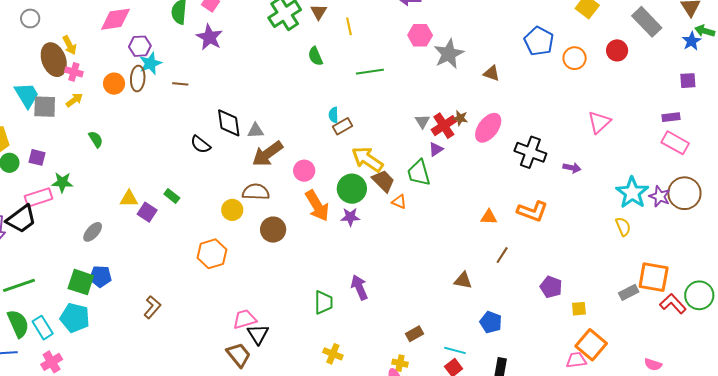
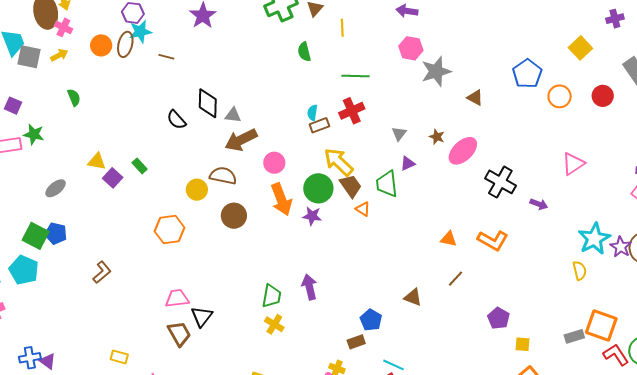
red cross: (444, 126) -> (352, 111), moved
pink trapezoid: (245, 319) -> (177, 298), moved
blue pentagon: (491, 322) -> (371, 320), moved
yellow cross: (333, 354) -> (274, 324), moved

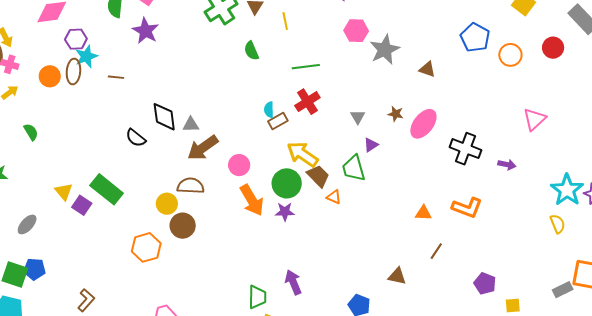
yellow triangle: (97, 161) -> (64, 192), turned 48
green rectangle: (140, 166) -> (107, 189), size x2.0
brown circle: (234, 216) -> (183, 226), moved

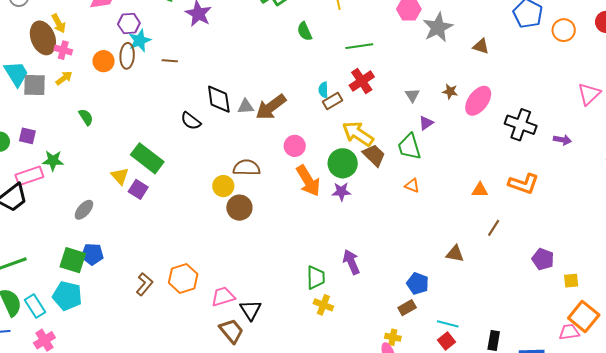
brown arrow: (203, 148) -> (271, 107), moved
green rectangle: (107, 189) -> (147, 158), moved
orange triangle: (334, 197) -> (412, 186), moved
orange hexagon: (146, 247) -> (183, 278), moved

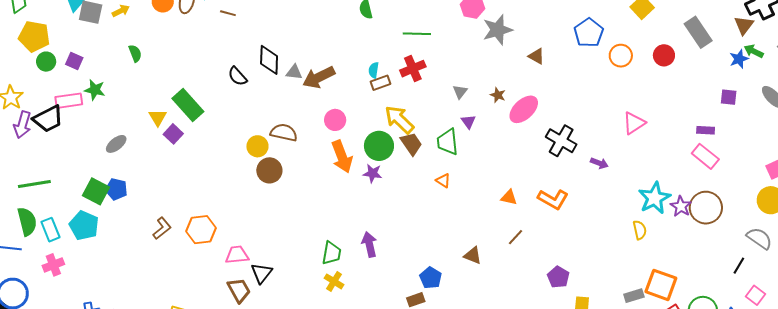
purple triangle: (426, 123) -> (468, 122), turned -42

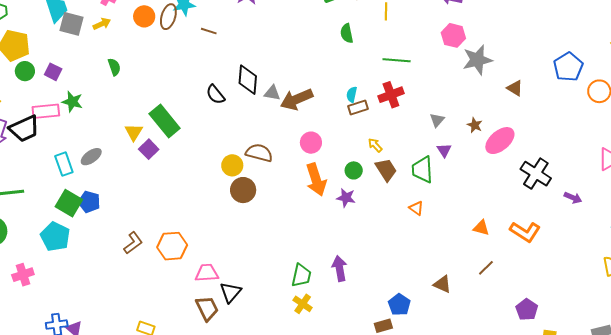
yellow arrow: (399, 120) -> (375, 145), size x0.5
green circle: (379, 146) -> (354, 170), size x0.6
cyan rectangle: (50, 230) -> (64, 164), moved

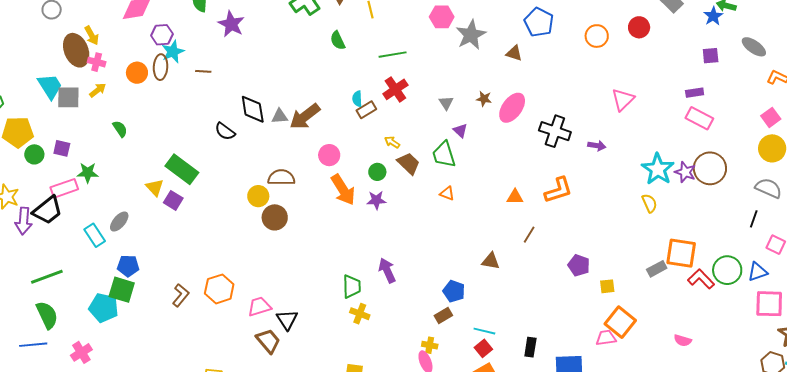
blue pentagon: (568, 67) -> (539, 22), moved
green square: (69, 203) -> (122, 290), moved
orange L-shape: (525, 232) -> (558, 190), turned -36

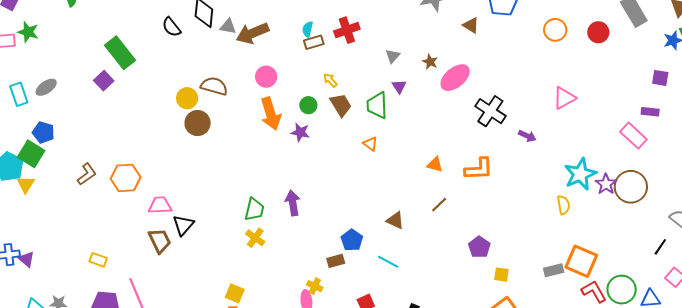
purple rectangle: (695, 93) -> (650, 112), moved
yellow triangle: (155, 187) -> (26, 184), moved
cyan line: (484, 331) -> (388, 262), moved

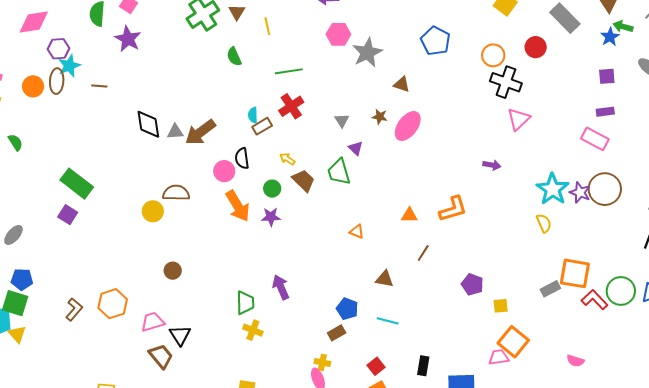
brown triangle: (471, 25) -> (402, 84), moved
black semicircle: (171, 27) -> (242, 158), moved, turned 45
black cross: (490, 111) -> (506, 82), moved
brown circle: (198, 123) -> (173, 271), moved, size x0.7
orange triangle: (370, 144) -> (357, 231), moved

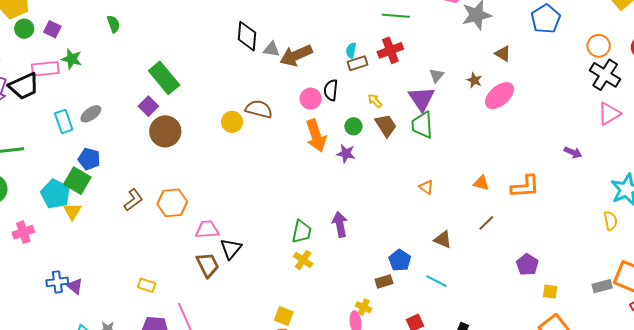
purple triangle: (356, 148) -> (422, 99), moved, size x1.8
brown circle: (173, 271) -> (165, 131), moved, size x1.8

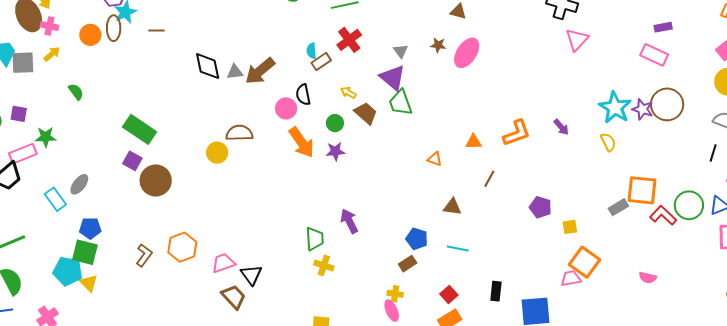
purple arrow: (573, 152) -> (561, 127), moved, turned 42
orange triangle: (426, 187) -> (435, 159), moved

